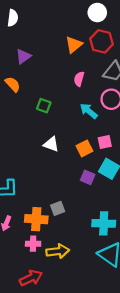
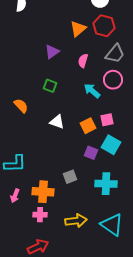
purple triangle: (23, 56) -> (52, 52), moved
orange semicircle: (13, 84) -> (21, 106), moved
gray square: (58, 208) -> (70, 177), moved
cyan cross: (104, 223) -> (106, 184), moved
yellow arrow: (58, 251) -> (76, 221), moved

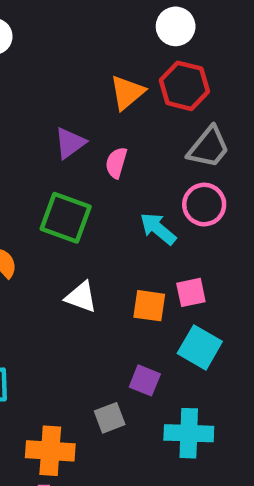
pink semicircle: (83, 61) -> (116, 163), moved
green square: (50, 86) -> (66, 218), size x1.6
orange square: (88, 126) -> (149, 306), turned 35
purple square: (91, 153) -> (145, 380), moved

